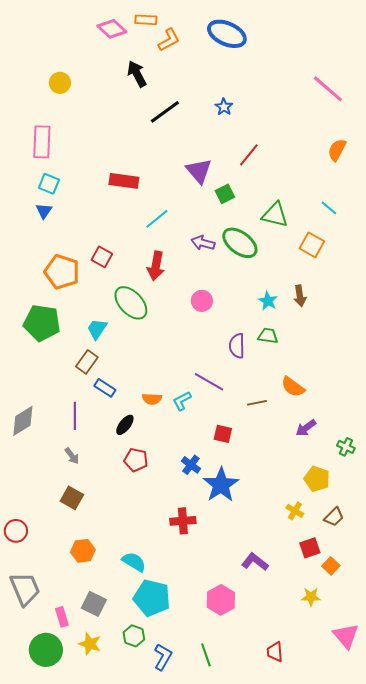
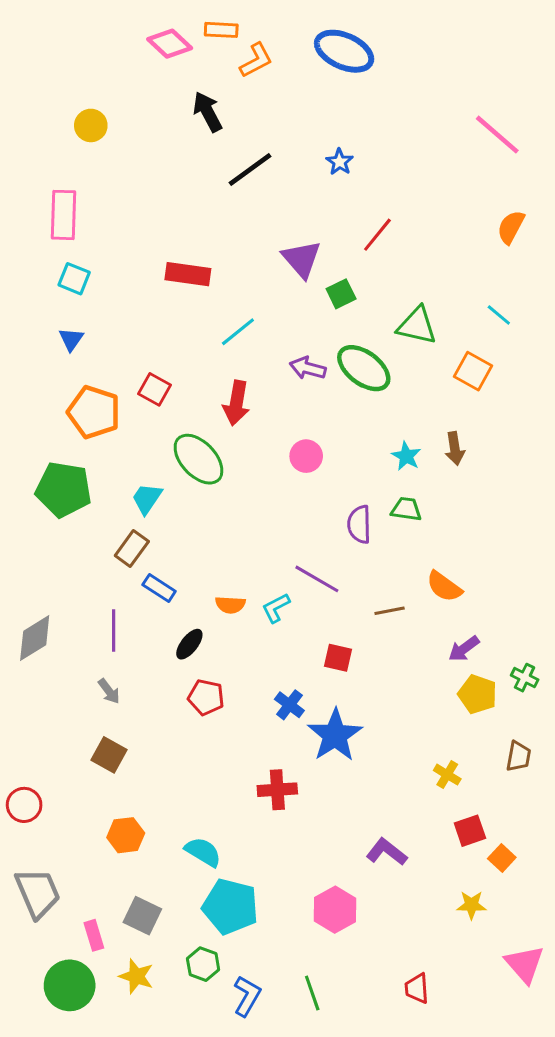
blue triangle: (44, 211) -> (71, 339), moved
yellow pentagon: (317, 479) -> (478, 694), moved
brown trapezoid: (334, 517) -> (518, 756), moved, turned -35

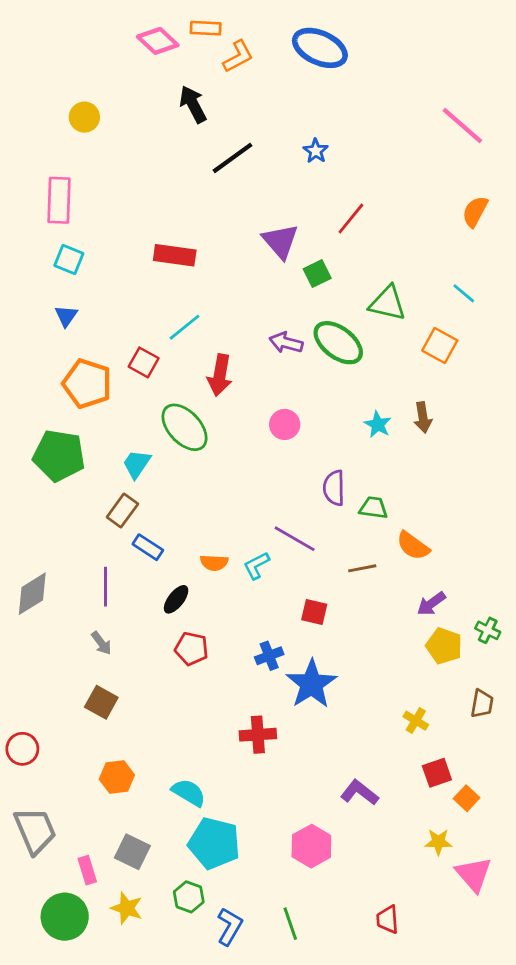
cyan line: (238, 332) -> (185, 327), moved
green trapezoid: (406, 509) -> (373, 508), moved
blue cross: (289, 705) -> (269, 656), turned 32
pink triangle: (525, 964) -> (474, 874), moved

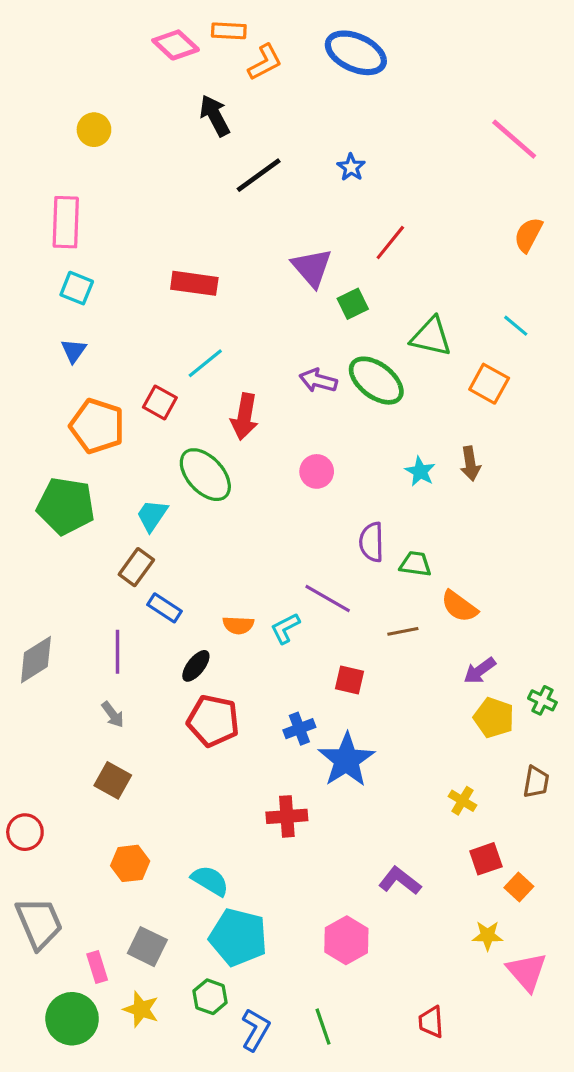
red pentagon: (192, 649) -> (213, 721), size x1.4

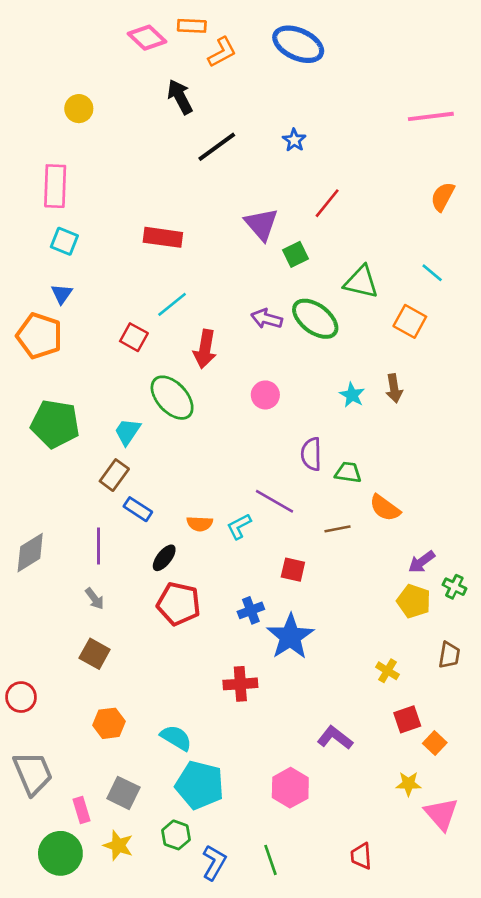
pink line: (514, 139) -> (431, 116), turned -48
orange pentagon: (97, 426) -> (39, 336), moved
purple arrow: (480, 671) -> (422, 562), moved

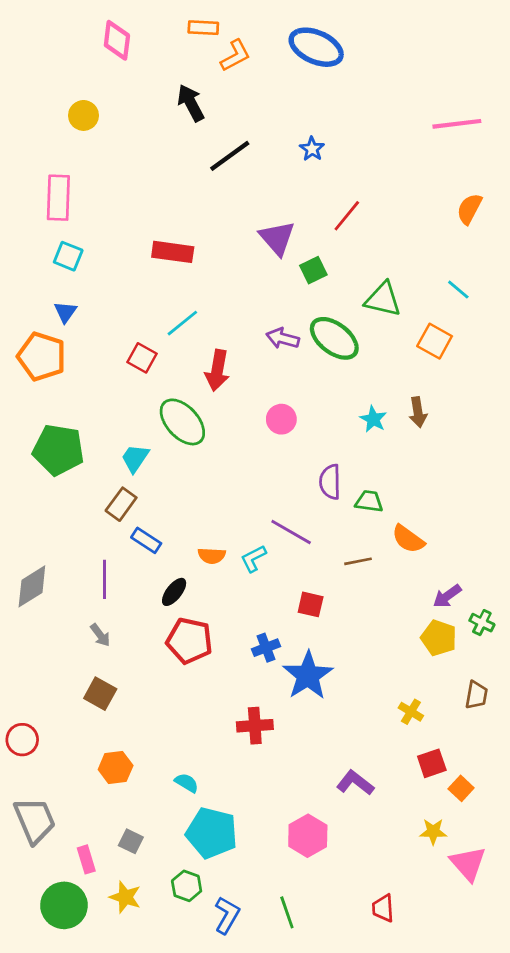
pink diamond: (147, 38) -> (117, 40), moved, turned 54
cyan semicircle: (176, 738) -> (187, 783), size x0.7
gray square: (123, 793) -> (131, 841), size x0.7

